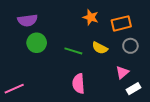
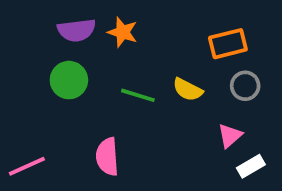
orange star: (91, 17) -> (123, 32), moved
purple semicircle: (27, 20) -> (77, 30), moved
pink semicircle: (78, 84) -> (107, 157), moved

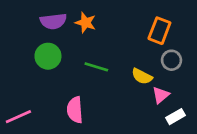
orange rectangle: (228, 44) -> (159, 31), turned -55
yellow semicircle: (188, 90) -> (142, 76), moved

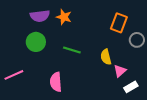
gray circle: (171, 60) -> (137, 40), moved
yellow semicircle: (142, 76) -> (106, 57), turned 49
pink line: (18, 117) -> (14, 75), moved

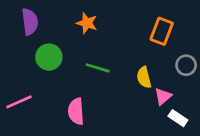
purple semicircle: (40, 16) -> (30, 22), moved, turned -90
gray circle: (137, 40) -> (186, 65), moved
white rectangle: (131, 87) -> (178, 118), turned 64

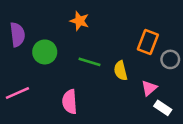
purple semicircle: (30, 22) -> (17, 35), moved
orange rectangle: (162, 31) -> (148, 42), moved
yellow semicircle: (144, 77) -> (121, 71), moved

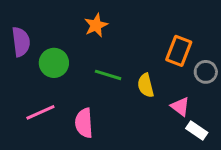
orange star: (80, 21) -> (96, 25), turned 30
pink triangle: (149, 88) -> (180, 106), turned -42
pink line: (17, 93) -> (40, 112), moved

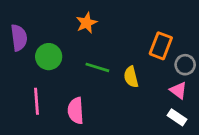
pink triangle: (180, 106) -> (178, 90), moved
pink line: (40, 112) -> (36, 101), turned -70

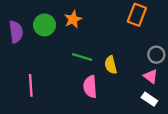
orange rectangle: (161, 46) -> (137, 15), moved
green circle: (49, 57) -> (44, 25), moved
pink semicircle: (76, 111) -> (90, 87), moved

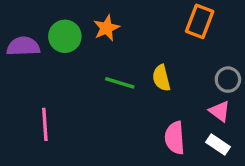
purple semicircle: (16, 32) -> (23, 46), turned -85
yellow semicircle: (111, 65) -> (161, 78), moved
pink semicircle: (90, 87) -> (175, 138), moved

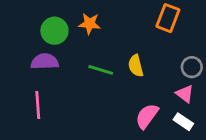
orange star: (106, 28) -> (90, 24), turned 30
purple semicircle: (23, 46) -> (45, 61), moved
pink semicircle: (175, 138) -> (147, 116), turned 40

